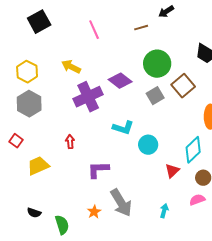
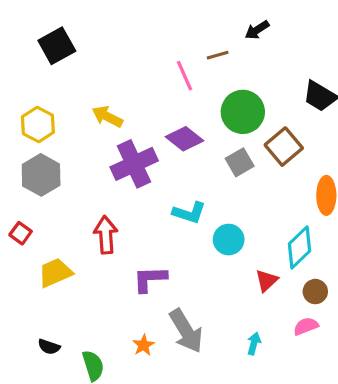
pink line: (94, 30) -> (184, 76), moved
red arrow: (70, 142) -> (106, 235), size x1.6

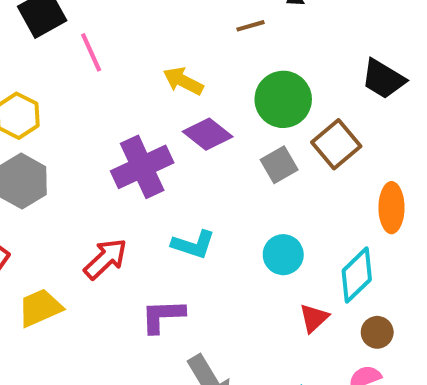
pink line: (184, 76) -> (91, 52), moved
yellow arrow: (107, 117) -> (183, 81), moved
cyan L-shape: (189, 213) -> (193, 244), moved
red arrow: (106, 235) -> (105, 259), turned 51
cyan circle: (229, 240) -> (283, 255), moved

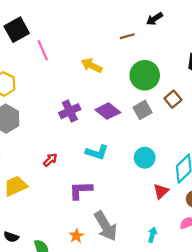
purple diamond: (208, 134) -> (108, 111), moved
brown square: (336, 144) -> (173, 99), size x0.7
purple cross: (142, 167) -> (70, 111), size x0.7
red arrow: (105, 259) -> (50, 160), size x0.6

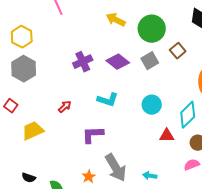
yellow arrow: (92, 65) -> (116, 20), moved
red triangle: (161, 191) -> (167, 136), turned 42
cyan arrow: (152, 235) -> (150, 176), moved, turned -96

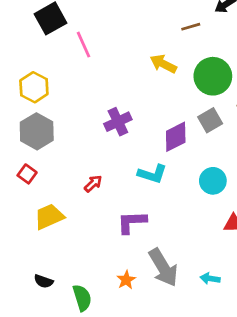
purple diamond: (118, 62) -> (176, 137), moved, turned -65
red square: (11, 106) -> (27, 174), moved

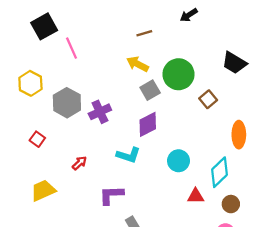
brown line: (191, 27) -> (144, 33), moved
gray square: (210, 120) -> (150, 90), moved
gray hexagon: (37, 131) -> (67, 103), moved
red square: (27, 174) -> (37, 139), moved

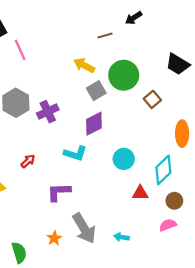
brown line: (144, 33) -> (105, 36), moved

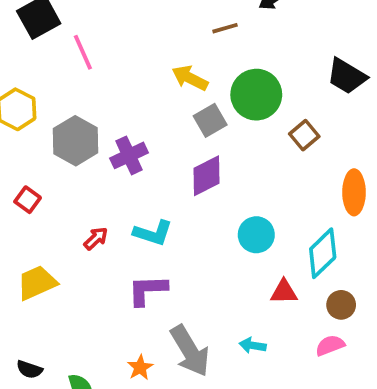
cyan L-shape: (75, 153) -> (153, 233), moved
cyan arrow: (122, 237) -> (253, 345), moved

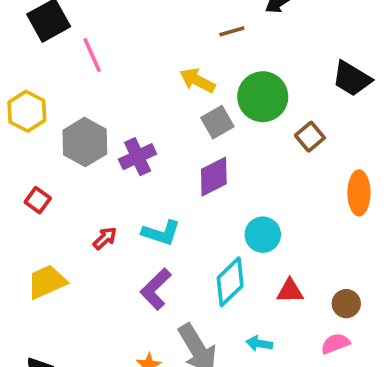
cyan diamond: (323, 253) -> (230, 282), moved
purple L-shape: (147, 290) -> (156, 289), turned -42

